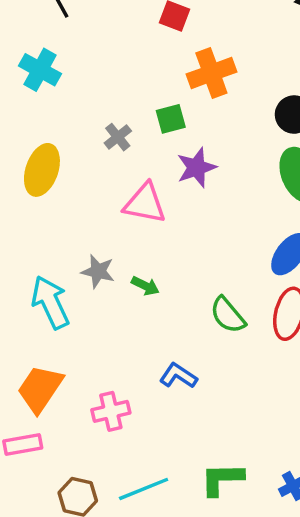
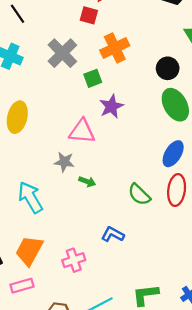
gray cross: (118, 137) -> (62, 53), moved, size x1.8
gray star: (98, 271) -> (64, 162), moved

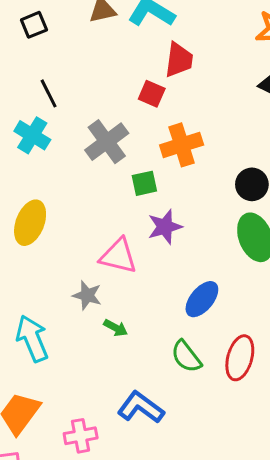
black line: (17, 14) -> (49, 93), moved
blue ellipse: (173, 154) -> (202, 299), moved
blue L-shape: (113, 234) -> (141, 407), size x1.4

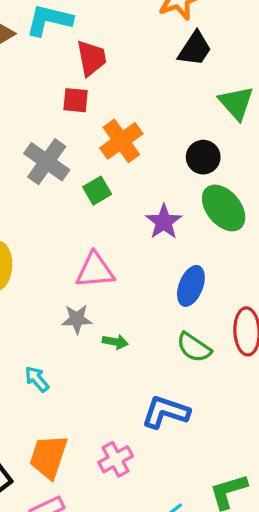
purple star: (165, 227) -> (164, 222), moved
cyan arrow: (32, 338) -> (37, 379), size x0.6

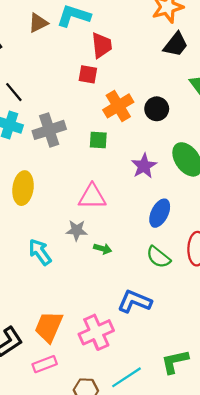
black circle: (203, 157) -> (157, 109), moved
gray cross: (47, 162) -> (49, 130), moved, turned 32
green square: (97, 191) -> (98, 140), turned 30
cyan arrow: (37, 379) -> (40, 252), moved, size x1.4
pink cross: (116, 459) -> (96, 332), size x1.4

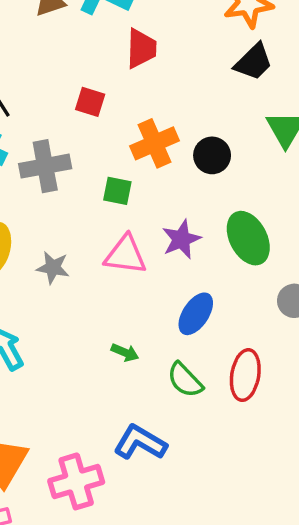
red square: (88, 74) -> (90, 102), moved
pink triangle: (92, 197) -> (126, 255), moved
gray star: (77, 230) -> (53, 268), moved
green arrow: (103, 249) -> (125, 352), moved

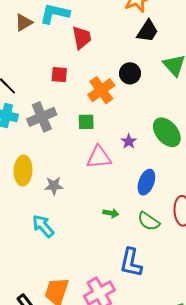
black circle: (212, 155) -> (130, 73), moved
purple star: (181, 239) -> (129, 141), size x0.7
gray star: (53, 268) -> (54, 186), moved
blue L-shape: (140, 442) -> (131, 263), turned -96

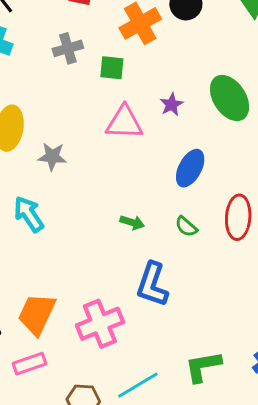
gray cross: (42, 117) -> (68, 48), moved, size x0.7
green arrow: (111, 213) -> (132, 222), moved
green semicircle: (149, 221) -> (186, 227), size x0.7

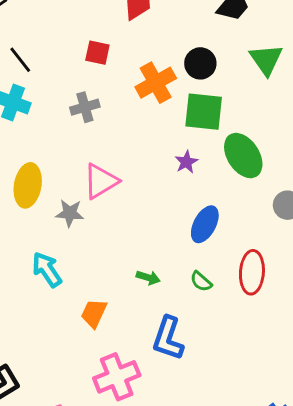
green square: (112, 68) -> (204, 112), moved, size x1.6
pink triangle: (124, 123) -> (101, 181), moved, turned -33
orange trapezoid: (37, 314) -> (94, 313), moved, size x0.7

